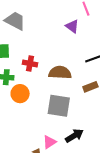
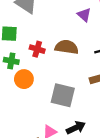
brown semicircle: (60, 73) -> (67, 47), moved

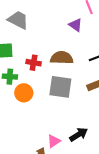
gray square: (63, 95) -> (60, 87), moved

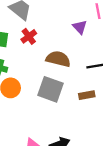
red cross: (34, 63) -> (29, 36), moved, turned 32

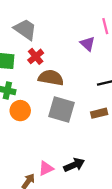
brown semicircle: (58, 59) -> (51, 78), moved

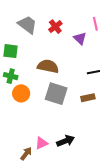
red cross: (36, 56) -> (55, 27), moved

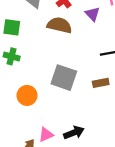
brown semicircle: (48, 66) -> (59, 25), moved
orange circle: (21, 93) -> (27, 95), moved

